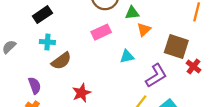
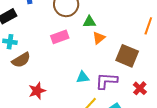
cyan triangle: (127, 57) -> (83, 77), moved
red cross: (193, 66) -> (140, 88), moved
purple L-shape: (156, 76) -> (106, 81), turned -150

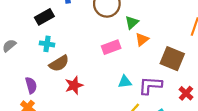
green triangle: (89, 22) -> (132, 22), turned -40
pink rectangle: (60, 37) -> (111, 47), moved
red star: (37, 91) -> (74, 85), moved

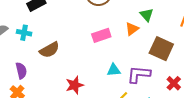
green triangle: (132, 22) -> (147, 15), moved, turned -32
cyan cross: (47, 44) -> (24, 33), moved
red star: (74, 85) -> (75, 85), moved

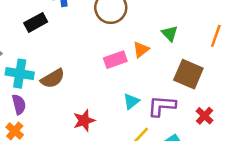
orange triangle: (132, 29) -> (141, 50), moved
cyan cross: (24, 33) -> (20, 74), moved, size x1.5
cyan triangle: (114, 70) -> (131, 101), turned -32

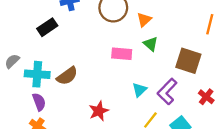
green triangle: (170, 33) -> (151, 44), moved
orange triangle: (141, 50) -> (144, 20), moved
pink rectangle: (115, 60) -> (122, 54), turned 30
purple L-shape: (162, 106) -> (167, 91), turned -45

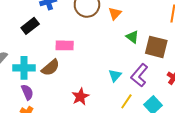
green triangle: (151, 44) -> (132, 37), moved
pink rectangle: (122, 54) -> (65, 45), moved

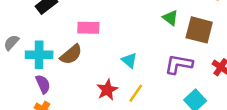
cyan triangle: (115, 75) -> (129, 60), moved, turned -32
purple L-shape: (139, 75) -> (179, 64), turned 60
yellow line: (126, 101) -> (136, 93), moved

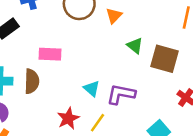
brown semicircle: (71, 54) -> (32, 81), turned -50
purple L-shape: (179, 64) -> (121, 94), moved

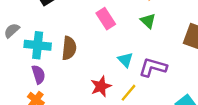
green triangle: (135, 46) -> (148, 21), moved
pink rectangle: (50, 54) -> (106, 19), moved, turned 50

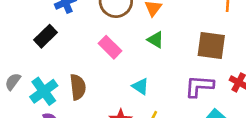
cyan cross: (38, 45) -> (44, 91), turned -30
purple L-shape: (153, 67) -> (199, 86), moved

